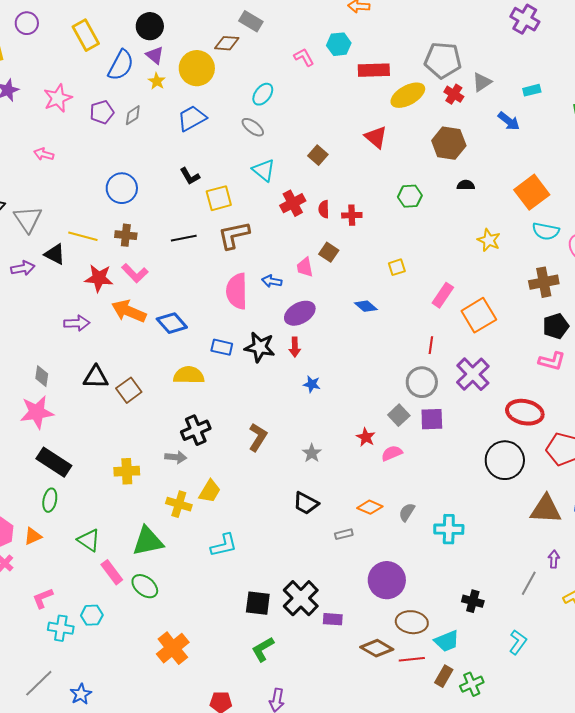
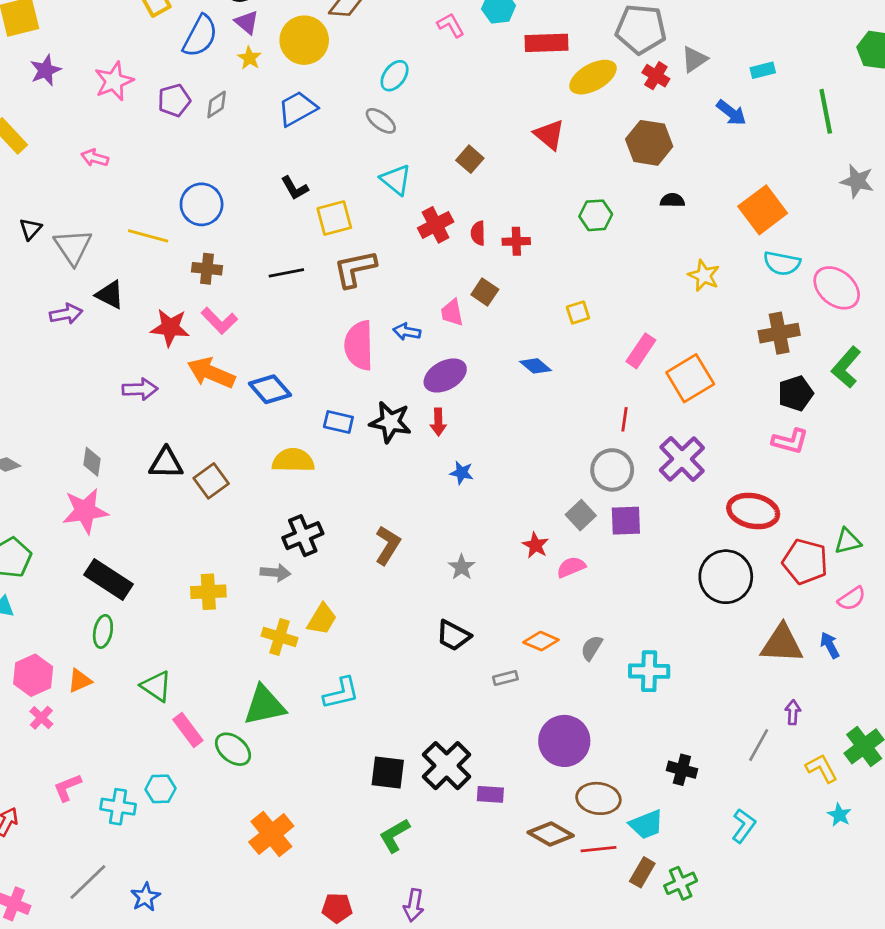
yellow line: (83, 236) -> (148, 236), moved
green triangle: (148, 541) -> (264, 705), moved
pink L-shape: (43, 598) -> (67, 787), moved

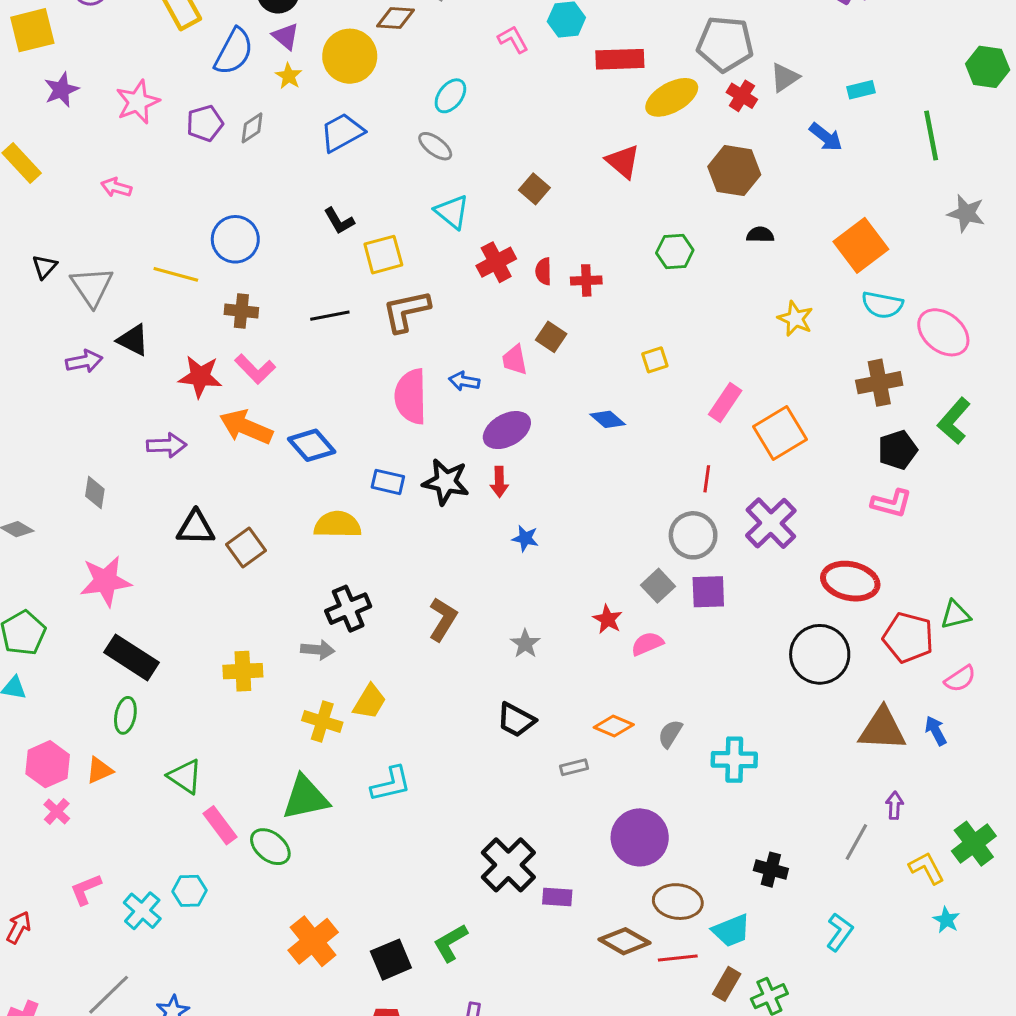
gray diamond: (92, 462) -> (95, 493), moved
black square: (388, 772) -> (391, 960), moved, turned -30
cyan cross: (118, 807) -> (142, 911), turned 32

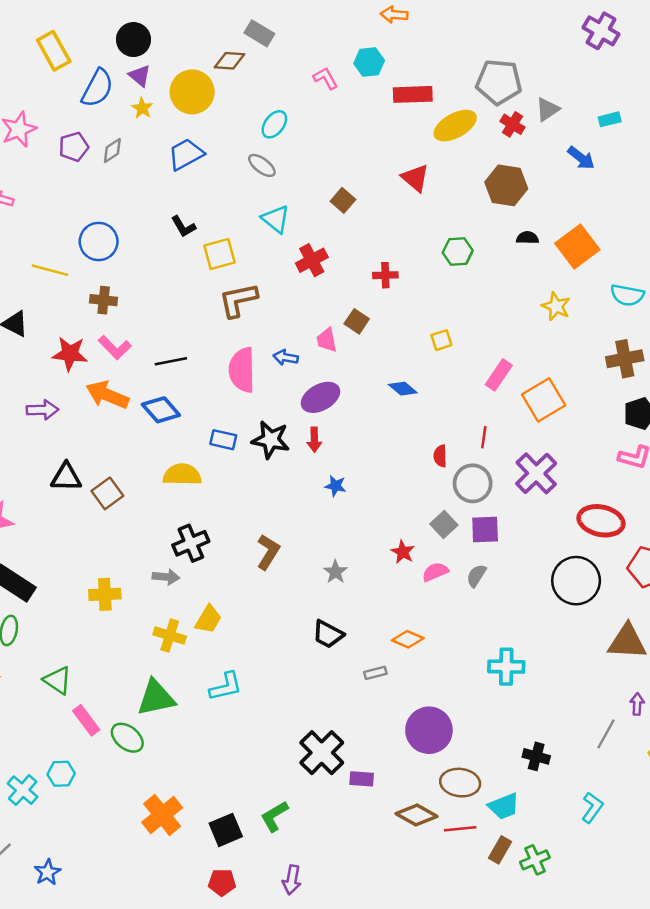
orange square: (861, 245) -> (577, 247), moved
red semicircle: (544, 271) -> (440, 456), moved
black line: (330, 316) -> (171, 361), moved
gray semicircle: (670, 734) -> (476, 576), moved

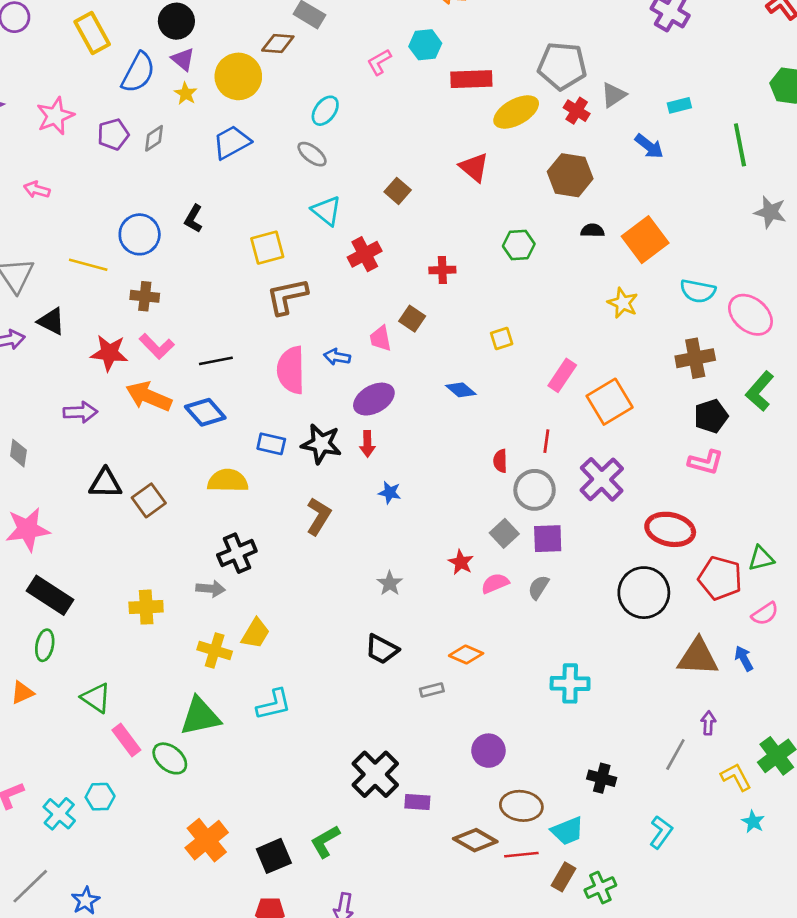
pink L-shape: (325, 78) -> (379, 62), turned -90
black L-shape: (183, 227) -> (194, 219), moved, turned 60
brown L-shape: (268, 552) -> (319, 516), moved
purple circle: (429, 730) -> (488, 751), size x0.7

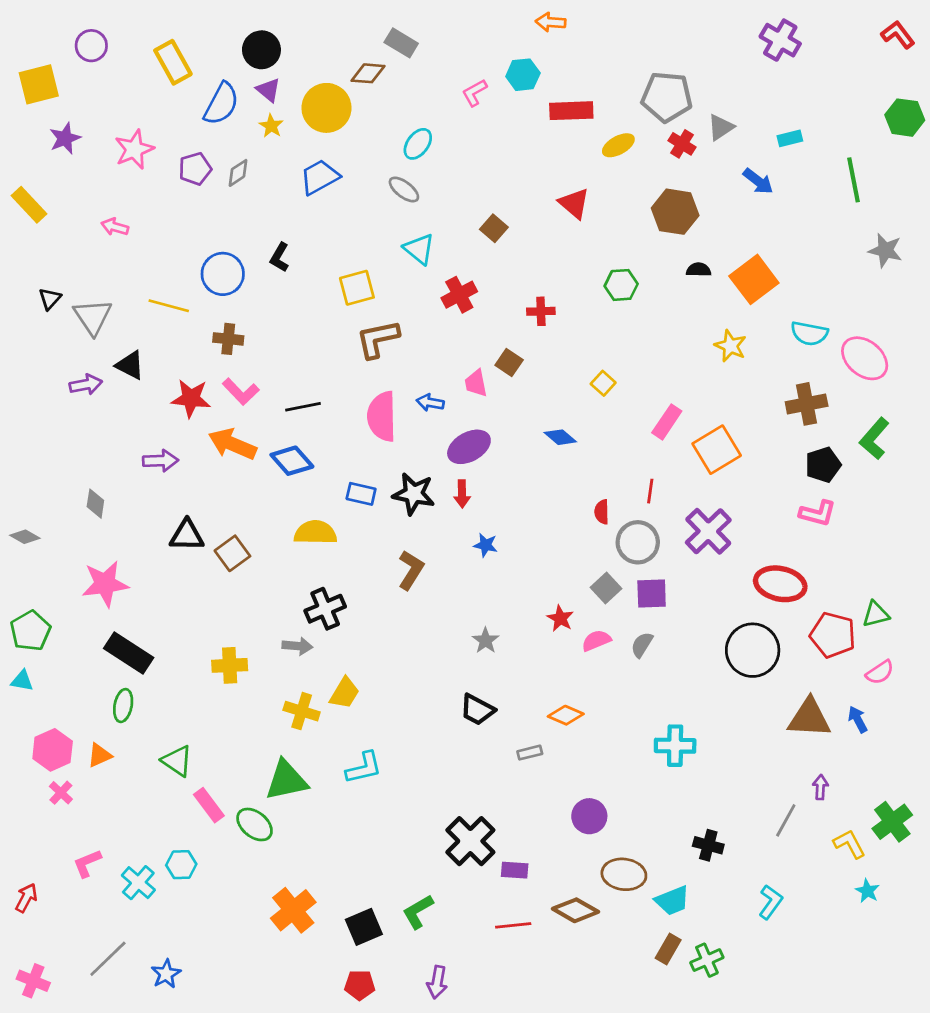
yellow ellipse: (516, 112) -> (618, 145), size x0.7
yellow square: (502, 338) -> (603, 383), turned -30
red line: (521, 855) -> (513, 925), moved

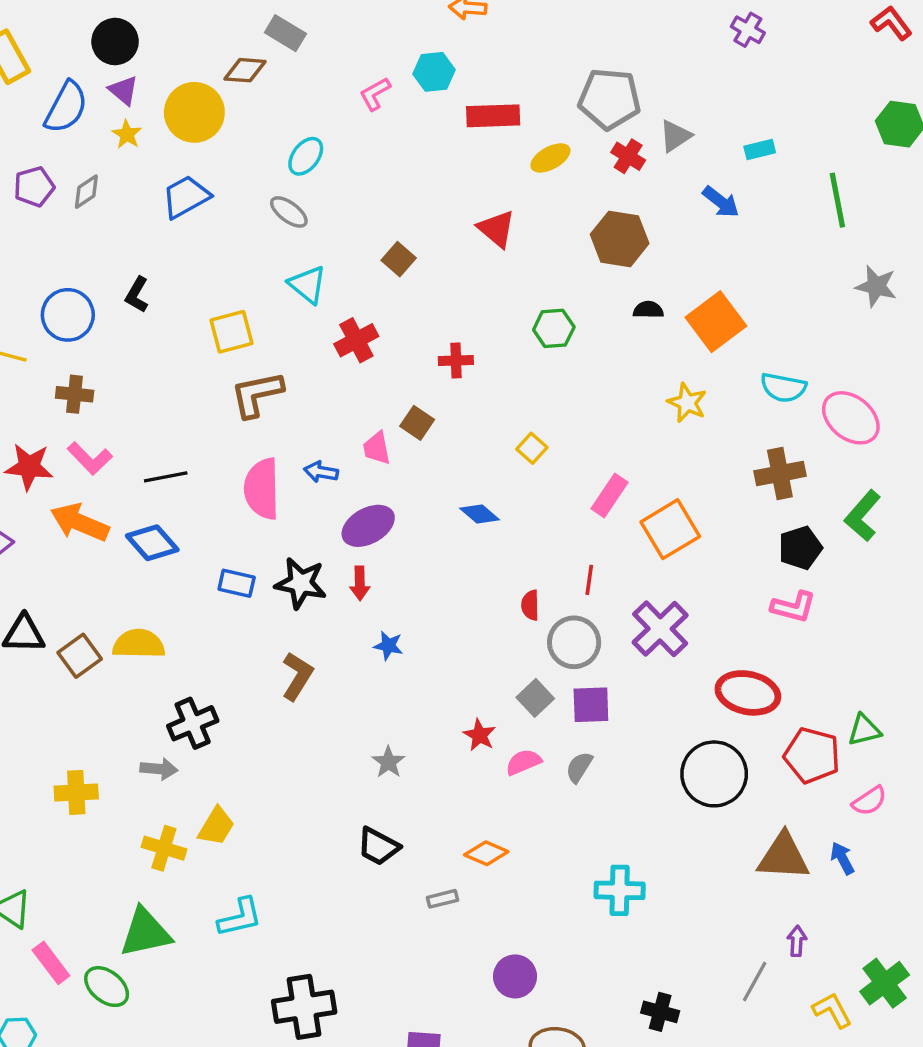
purple cross: (780, 40) -> (748, 30), size x0.7
yellow semicircle: (315, 533) -> (139, 644), moved
black cross: (470, 841) -> (304, 1007), moved, turned 36

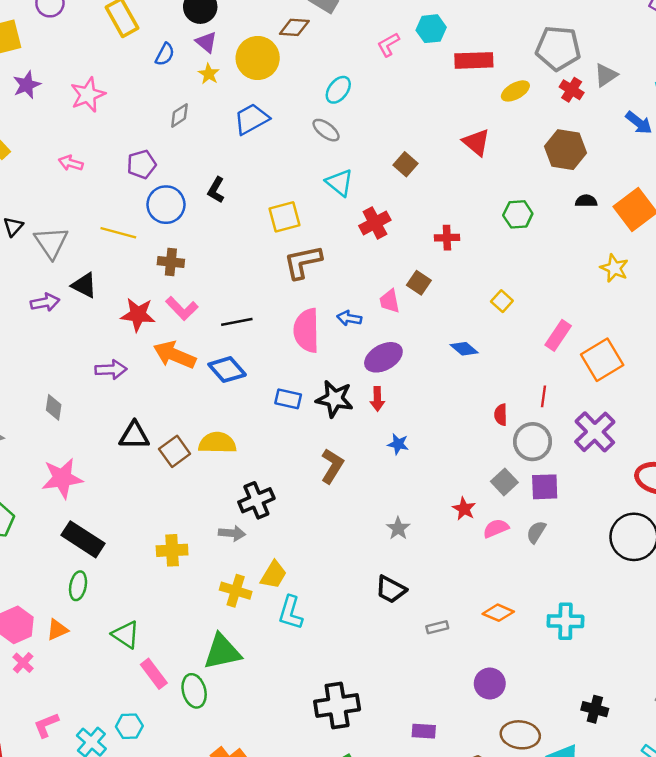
blue semicircle: (66, 107) -> (165, 54), size x0.6
purple pentagon: (34, 187) -> (142, 164), moved
orange diamond: (486, 853) -> (498, 613), moved
cyan L-shape: (240, 917) -> (291, 613), moved, turned 120
green ellipse: (107, 987) -> (194, 691), turned 36

